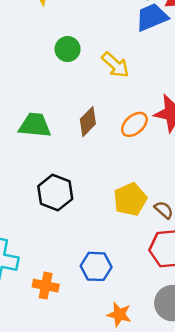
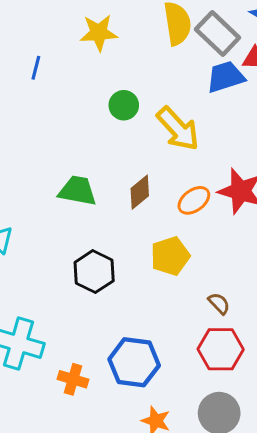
yellow arrow: (115, 65) -> (178, 129), size x1.4
yellow pentagon: (130, 199) -> (170, 256), moved
blue hexagon: (96, 266) -> (134, 362), size x1.4

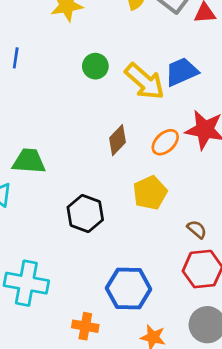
blue line: (36, 68) -> (16, 58), moved
blue trapezoid: (226, 77) -> (182, 72), moved
green trapezoid: (77, 191) -> (29, 161), moved
orange cross: (73, 379) -> (85, 326), moved

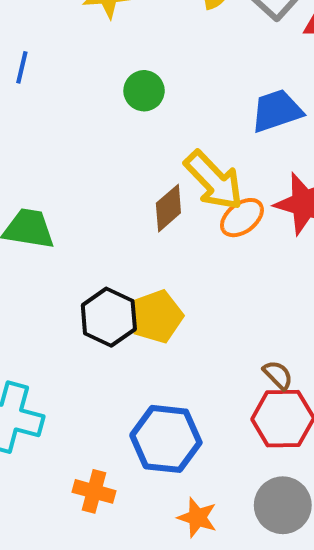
yellow arrow: (145, 81) -> (214, 180), moved
yellow pentagon: (150, 193) -> (156, 316), moved
brown semicircle: (197, 229) -> (278, 375), moved

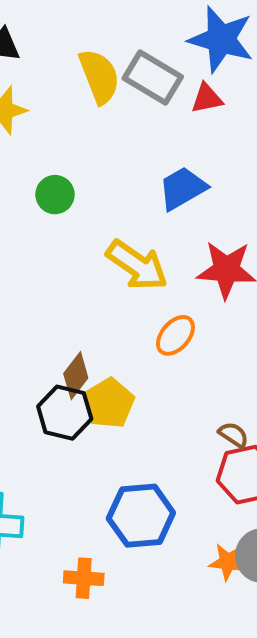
brown diamond: (168, 208) -> (76, 376), moved
orange ellipse: (242, 218) -> (175, 335), moved
orange star: (197, 518) -> (228, 562), moved

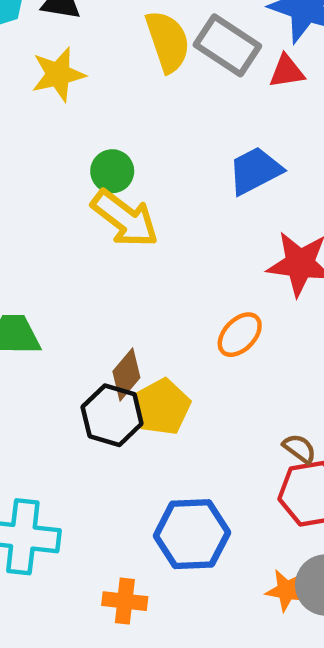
yellow arrow: (137, 265) -> (125, 219), moved

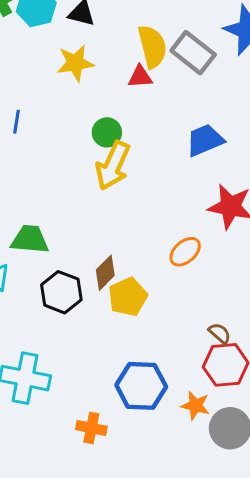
red triangle: (287, 71) -> (140, 77), moved
yellow arrow: (125, 219) -> (113, 166), turned 72
black hexagon: (112, 415) -> (61, 292), moved
orange star: (287, 590) -> (195, 406), moved

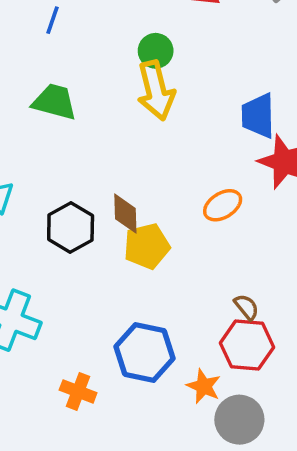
blue trapezoid: (205, 140) -> (258, 116), moved, turned -78
yellow arrow: (113, 166) -> (156, 91), turned -48
green trapezoid: (30, 239) -> (55, 102), moved
brown diamond: (105, 273) -> (125, 214), turned -56

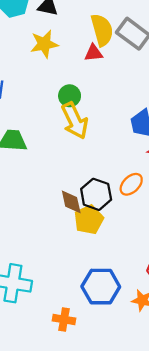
black hexagon: (71, 228) -> (96, 194), moved

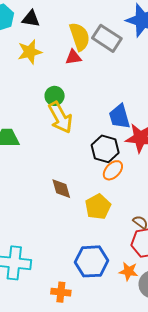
black hexagon: (96, 194) -> (105, 149), moved
yellow pentagon: (89, 220) -> (98, 207), moved

